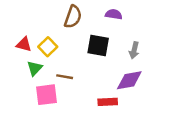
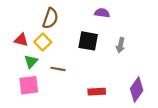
brown semicircle: (73, 17) -> (50, 18), moved
purple diamond: (129, 80) -> (137, 89), moved, turned -45
pink square: (47, 95) -> (29, 85), moved

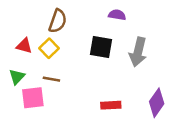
gray arrow: (120, 45) -> (138, 52), size x1.6
green triangle: (31, 61) -> (17, 77), moved
brown line: (58, 69) -> (51, 79), moved

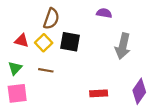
black square: (101, 47) -> (70, 42), moved
pink square: (33, 98) -> (17, 93), moved

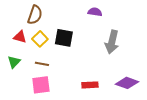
brown semicircle: (51, 19) -> (35, 15), moved
purple diamond: (139, 91) -> (127, 83), turned 75
pink square: (17, 93) -> (41, 85), moved

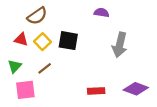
brown semicircle: (35, 15) -> (37, 16), turned 36
brown line: (42, 64) -> (45, 68), turned -48
pink square: (41, 85) -> (25, 90), moved

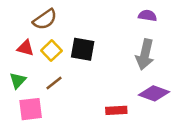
purple semicircle: (101, 13) -> (148, 16), moved
purple diamond: (136, 89) -> (154, 93), moved

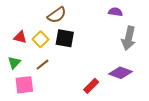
brown semicircle: (45, 19) -> (57, 15), moved
gray arrow: (145, 54) -> (129, 38), moved
red rectangle: (116, 110) -> (91, 86), turned -42

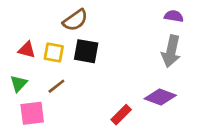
purple semicircle: (115, 12) -> (174, 16), moved
yellow square: (41, 39) -> (54, 53), turned -35

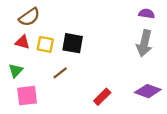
brown semicircle: (75, 20) -> (29, 17), moved
brown line: (56, 86) -> (60, 73), moved
purple diamond: (160, 97) -> (148, 91), moved

